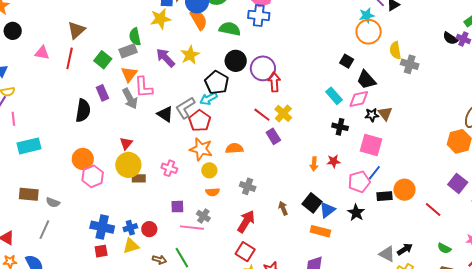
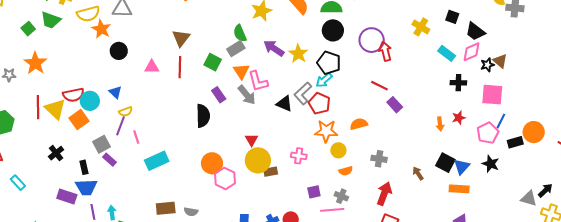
yellow star: (190, 55) -> (298, 54), moved
black circle: (236, 61) -> (333, 30), moved
yellow cross: (283, 113) -> (421, 27), moved

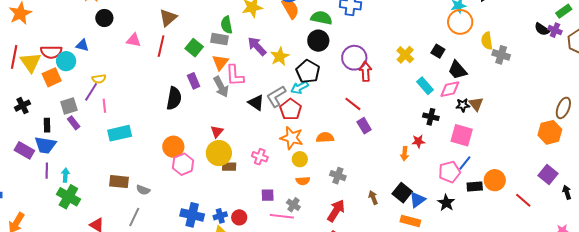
gray rectangle: (236, 49) -> (220, 39), turned 30
blue triangle: (115, 92) -> (82, 45), moved, turned -40
red star: (459, 118) -> (418, 141), moved

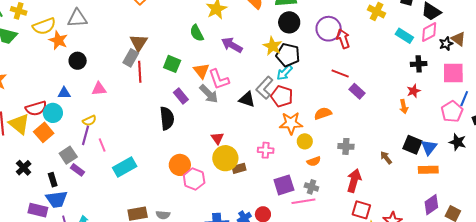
gray rectangle: (220, 39) -> (131, 58), moved, turned -54
pink triangle: (134, 40) -> (99, 89), moved
yellow star: (280, 56) -> (272, 46), moved
purple square: (268, 195) -> (284, 185), size x1.5

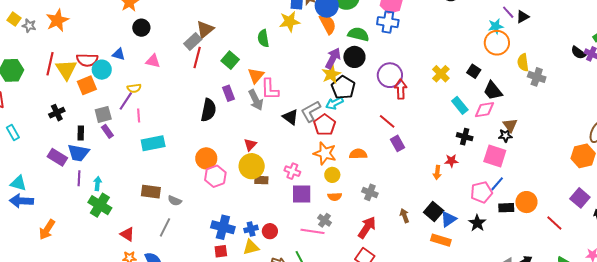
black star: (446, 44) -> (505, 136), moved
purple arrow: (232, 45) -> (333, 58), moved, turned 70
purple square: (284, 185) -> (302, 194), moved

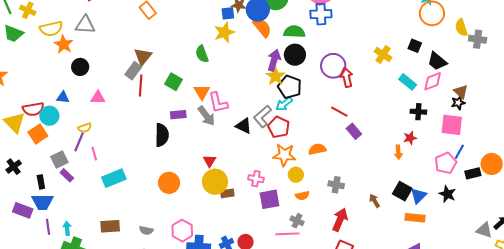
purple rectangle: (229, 93) -> (178, 115), turned -63
pink hexagon: (215, 176) -> (182, 231), moved
brown rectangle: (151, 192) -> (110, 226), moved

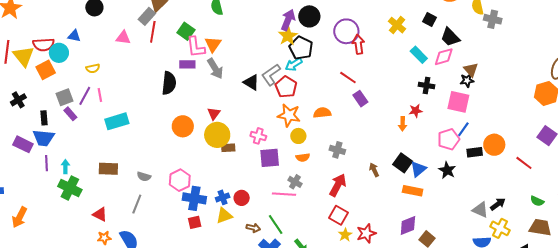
pink triangle: (98, 98) -> (123, 38), moved
pink L-shape: (218, 103) -> (196, 47), moved
purple line: (79, 142) -> (85, 96), moved
orange circle: (169, 183) -> (183, 126), moved

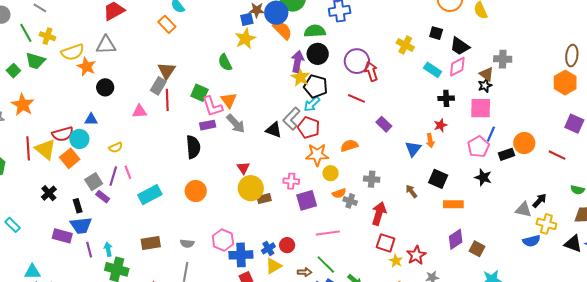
gray cross: (493, 19) -> (503, 59), moved
red line: (348, 78) -> (356, 98), moved
orange circle: (183, 126) -> (196, 191), moved
blue triangle: (418, 169) -> (413, 149), moved
gray cross: (295, 182) -> (350, 201), moved

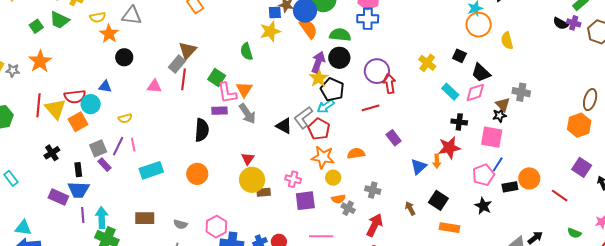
yellow semicircle: (73, 52) -> (98, 17), size x0.7
red line: (356, 98) -> (371, 108), turned -48
red star: (440, 125) -> (449, 148), size x1.6
cyan arrow: (108, 249) -> (102, 218), size x1.5

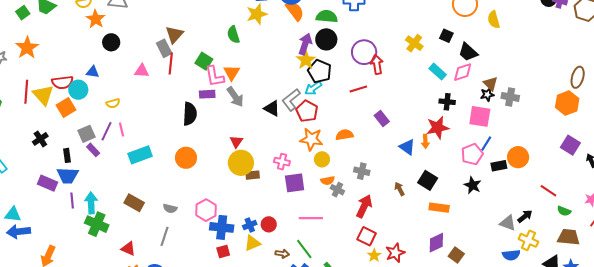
gray rectangle: (177, 64) -> (164, 48), turned -66
gray cross: (521, 92) -> (510, 97), moved
blue triangle: (419, 167) -> (407, 147), turned -42
red line: (560, 196) -> (548, 191), moved
brown rectangle: (145, 218) -> (134, 203), turned 30

